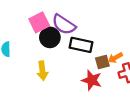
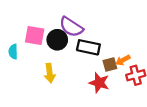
pink square: (39, 22) -> (35, 35), moved, turned 36

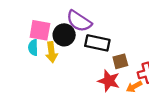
cyan semicircle: (13, 52) -> (33, 48), moved
orange arrow: (123, 60) -> (134, 87), moved
yellow arrow: (50, 73) -> (51, 52), moved

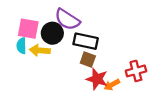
yellow arrow: (51, 52) -> (40, 50), turned 102
brown square: (120, 61) -> (88, 60), moved, turned 35
orange arrow: (134, 87) -> (112, 85), moved

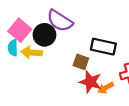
pink square: (28, 29) -> (20, 30), turned 30
black rectangle: (86, 41) -> (103, 47), moved

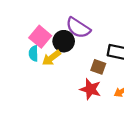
yellow arrow: (32, 52) -> (51, 58), turned -42
red star: (90, 82) -> (90, 89), moved

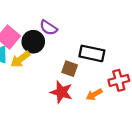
purple semicircle: (78, 28) -> (48, 28), size x0.7

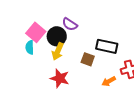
yellow arrow: (20, 59) -> (58, 51), moved, turned -30
red star: (61, 92) -> (60, 78), moved

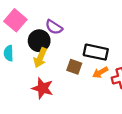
pink square: (36, 32) -> (15, 20), moved
orange arrow: (109, 81) -> (100, 72), moved

